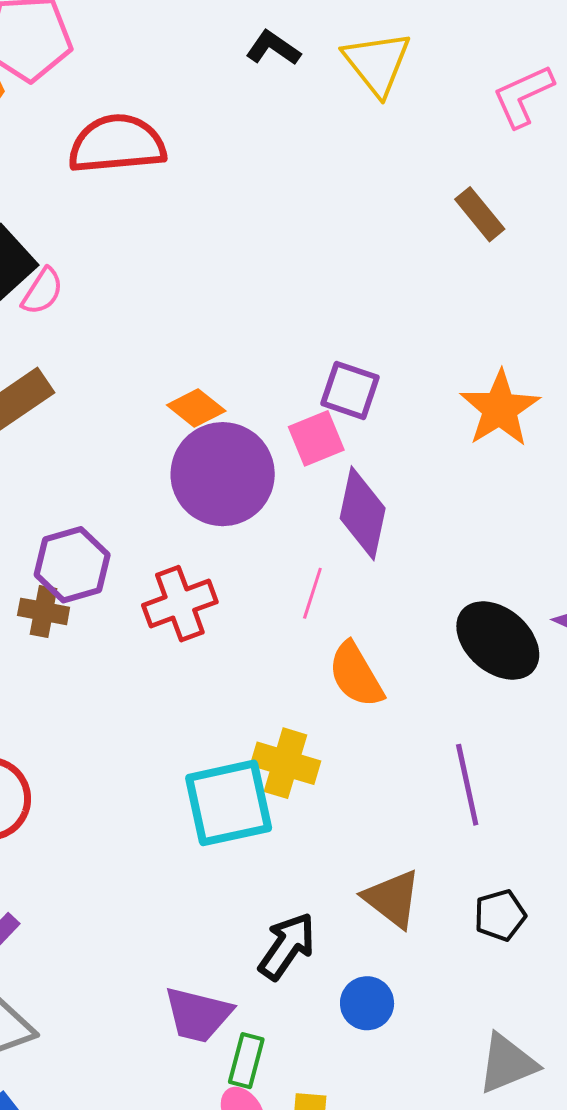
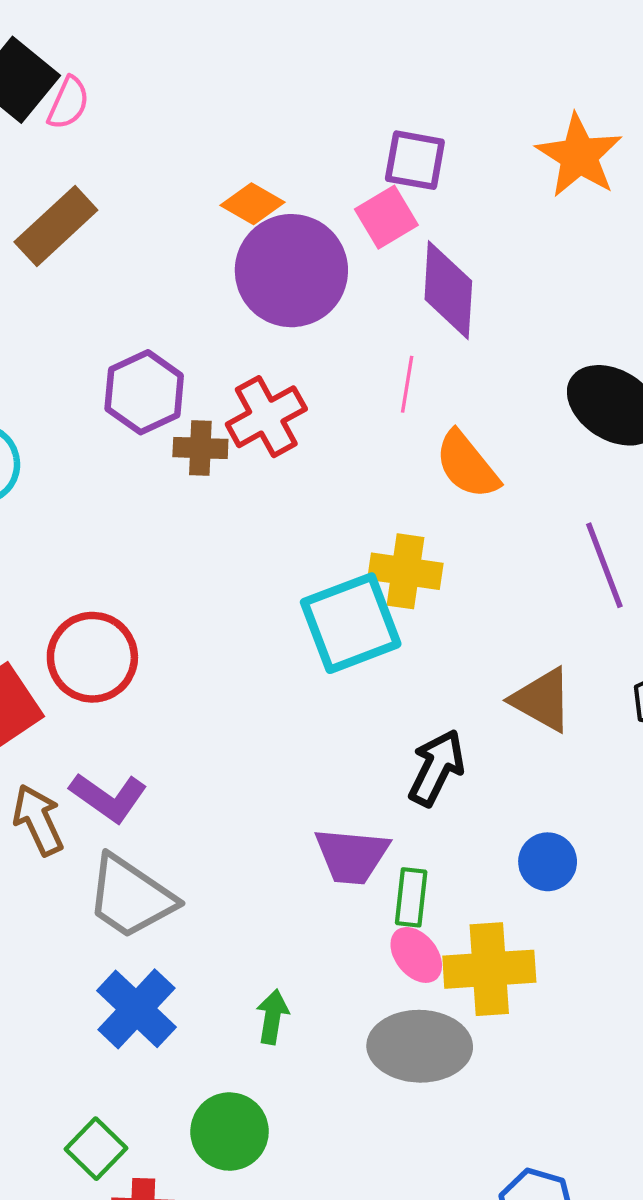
brown cross: (44, 611) -> (200, 448), moved
blue circle: (367, 1003) -> (548, 862), moved

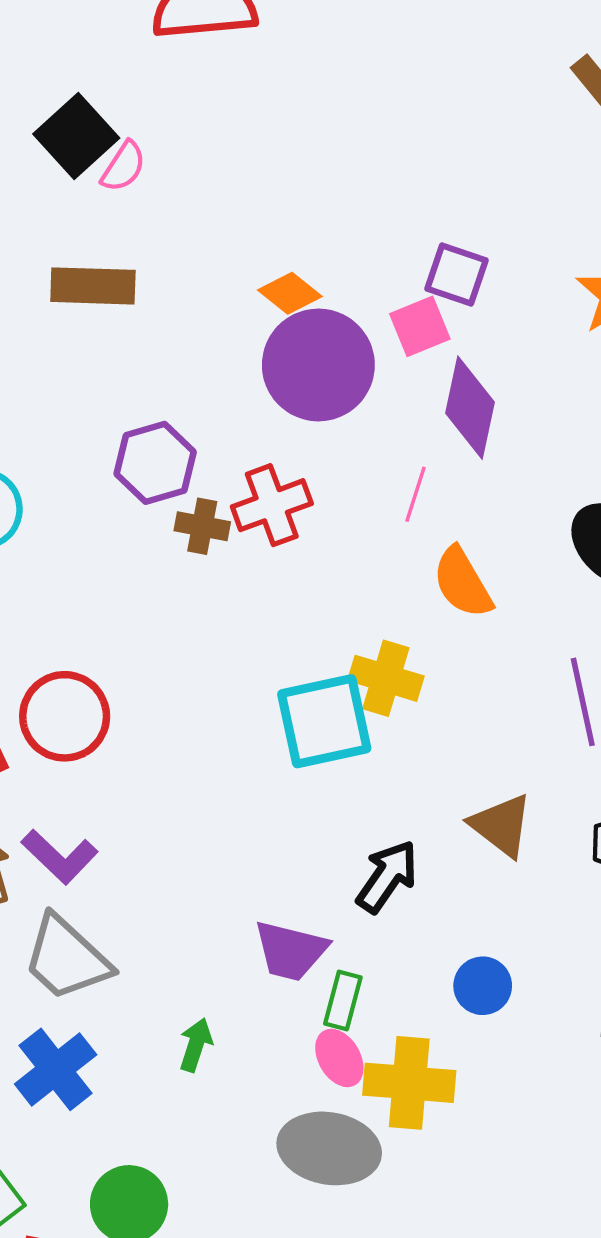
brown rectangle: (56, 226) -> (93, 286), turned 36
green arrow: (272, 1017) -> (196, 1045), moved

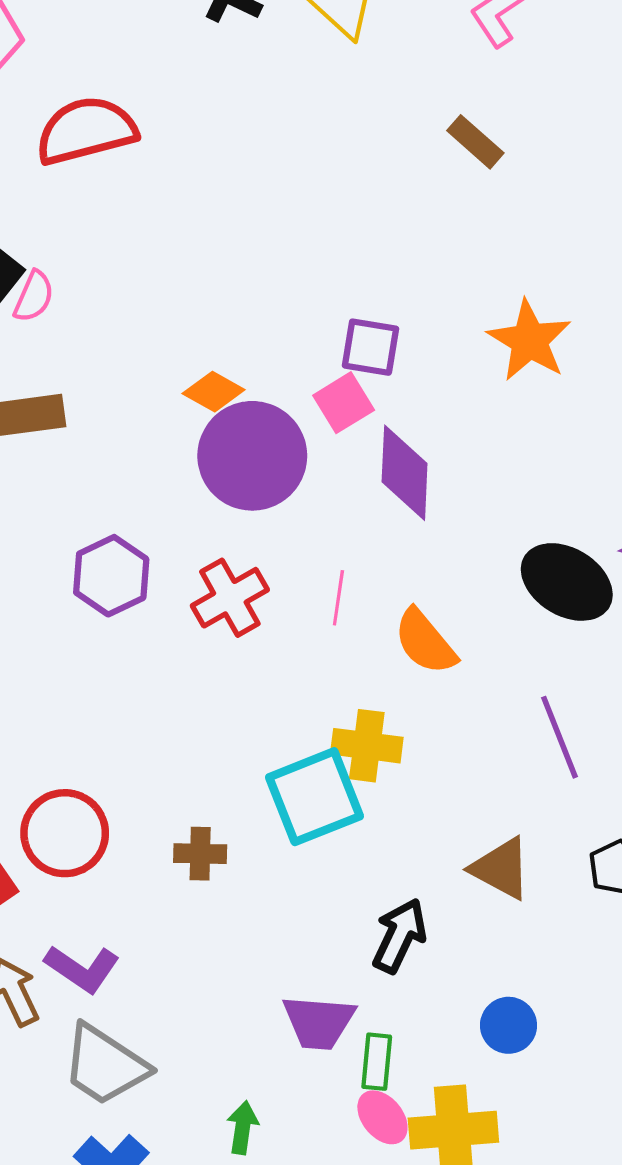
pink line: (415, 494) -> (338, 598), moved
brown cross: (202, 526) -> (200, 854), moved

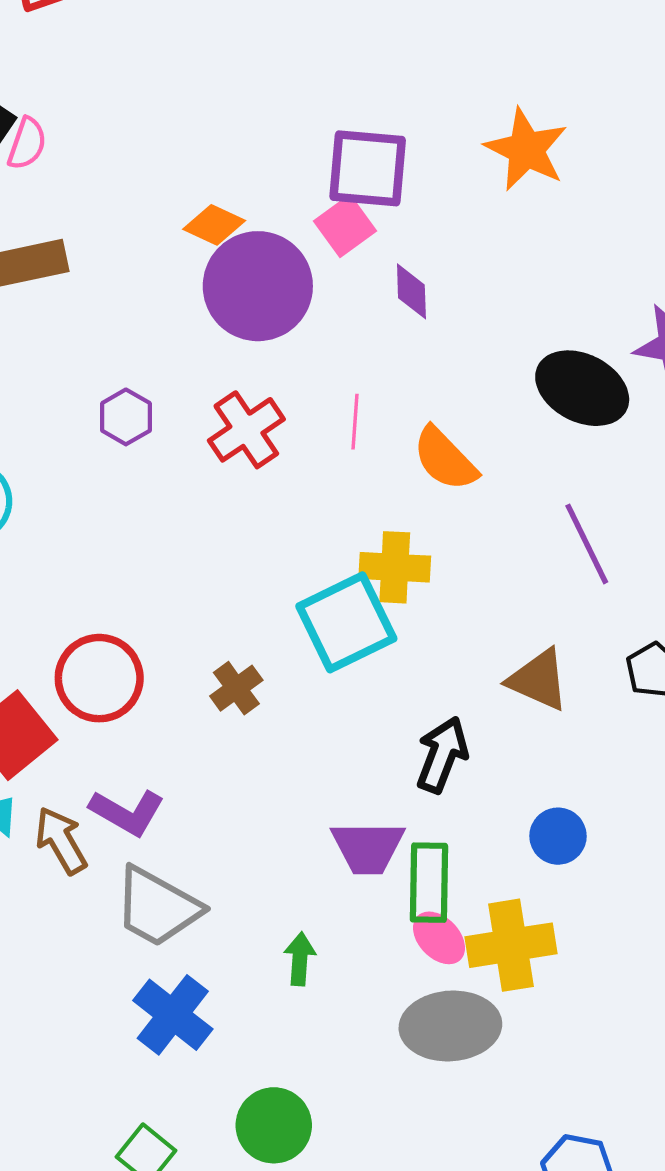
purple square: (370, 347) -> (368, 168), size x1.4
purple diamond: (405, 473) -> (411, 291), size x0.6
purple hexagon: (111, 576) -> (126, 417), size x0.7
brown cross: (200, 854) -> (236, 688), turned -33
green rectangle: (377, 1062) -> (429, 883), size x1.4

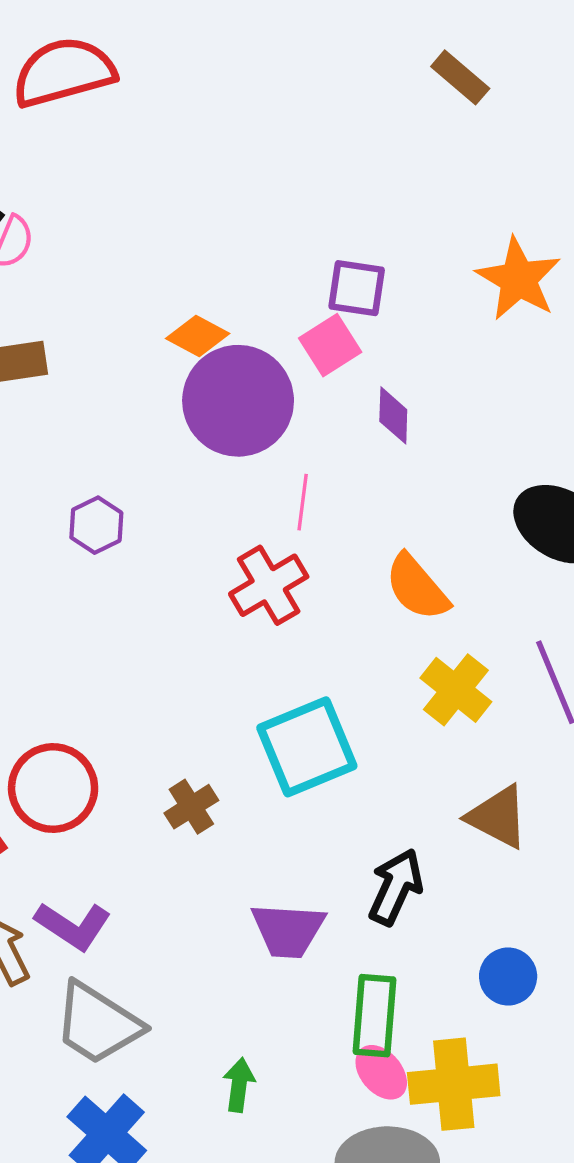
purple square: (368, 168) -> (357, 288), size x0.7
pink line: (355, 422) -> (303, 502), moved
red cross: (246, 430) -> (269, 585), moved
yellow cross: (395, 567) -> (456, 690), moved, turned 32
purple trapezoid: (368, 848) -> (288, 930), moved

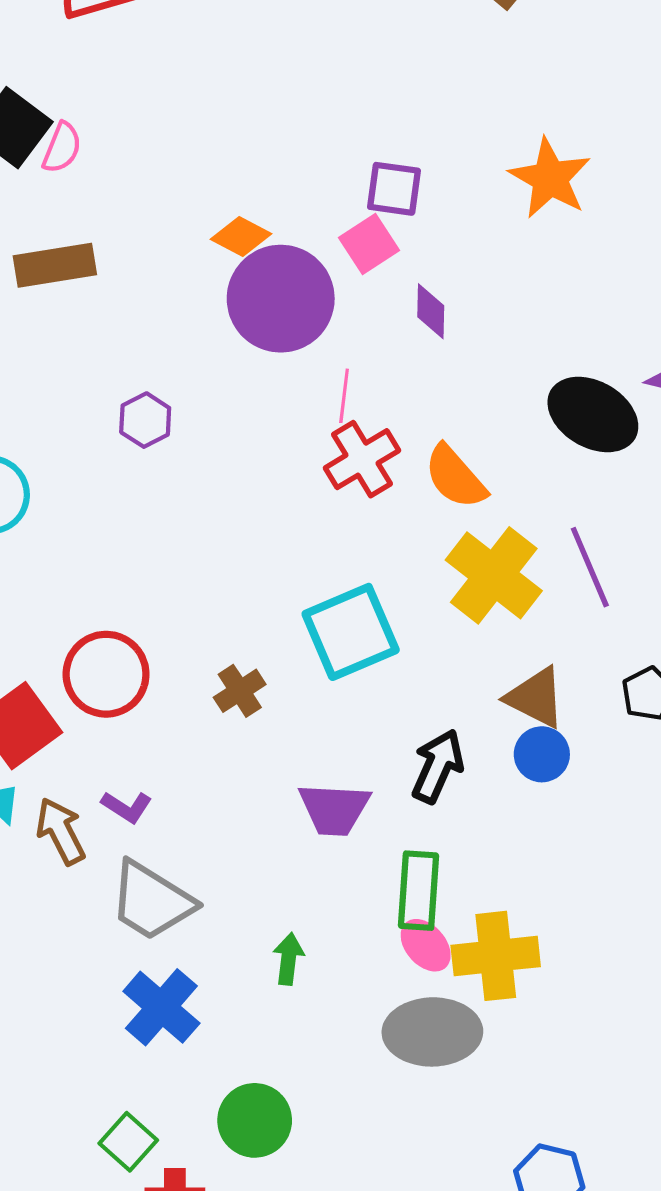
red cross: (269, 585) -> (362, 459), moved
yellow cross: (456, 690) -> (494, 575), size x1.4
purple L-shape: (73, 926) -> (127, 807), size x0.7
blue circle: (508, 977) -> (542, 754), moved

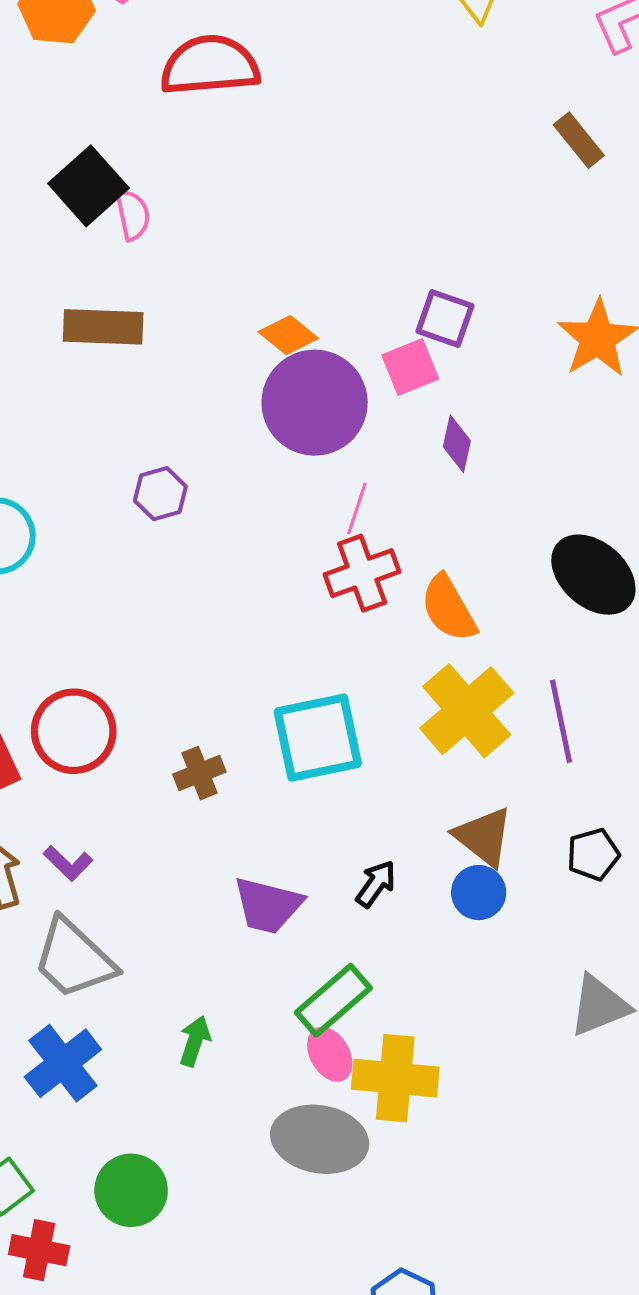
pink semicircle: (62, 148) -> (133, 215), turned -45
black arrow: (438, 766) -> (376, 884), size x0.7
green rectangle: (419, 891) -> (333, 1000), turned 34

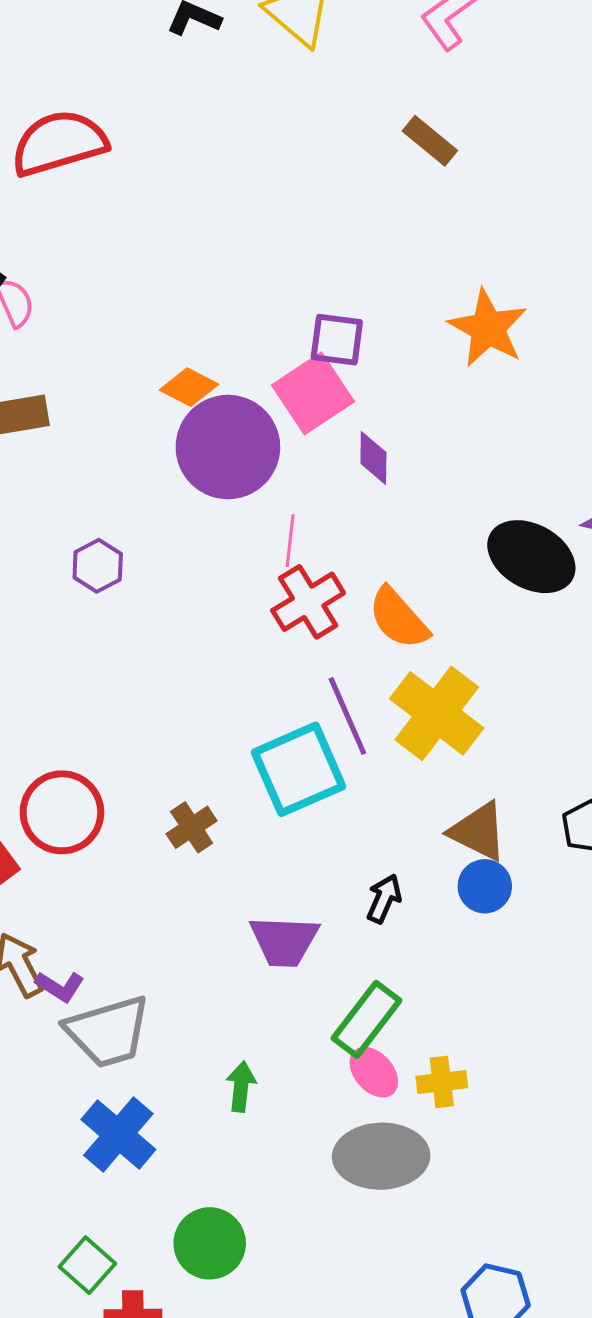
pink square: (410, 367) -> (313, 393), size x1.4
purple line: (561, 721) -> (347, 716), moved
purple L-shape: (68, 863) -> (60, 986), moved
gray trapezoid: (74, 959) -> (108, 1032), turned -48
yellow cross: (395, 1078) -> (442, 1082), size x0.6

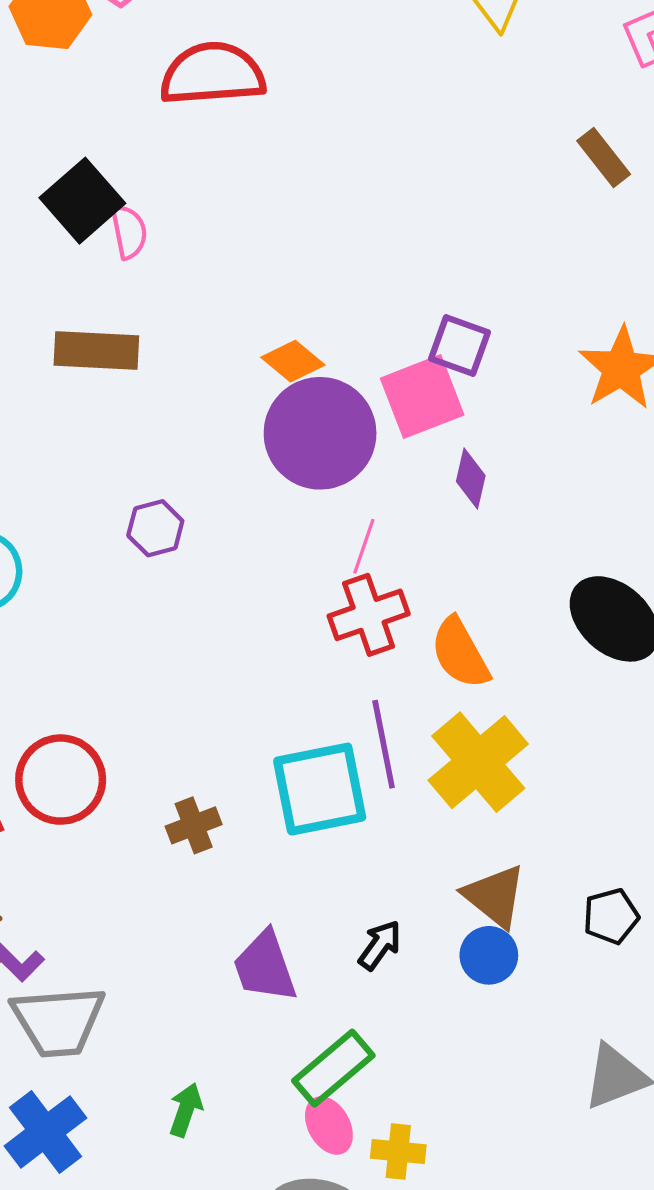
purple trapezoid: (284, 941) -> (265, 967), turned 56

